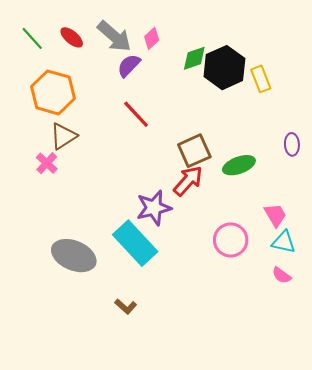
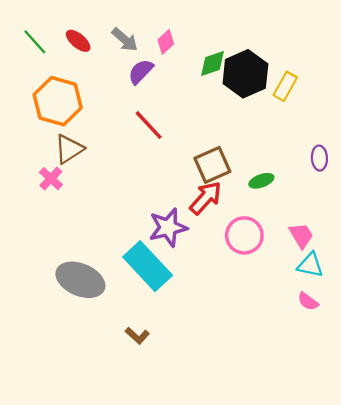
gray arrow: (114, 36) -> (125, 40), size x0.7
yellow rectangle: (261, 79) -> (285, 86), turned 50
green ellipse: (239, 165) -> (261, 181), size x0.7
pink circle: (231, 240) -> (244, 235), moved

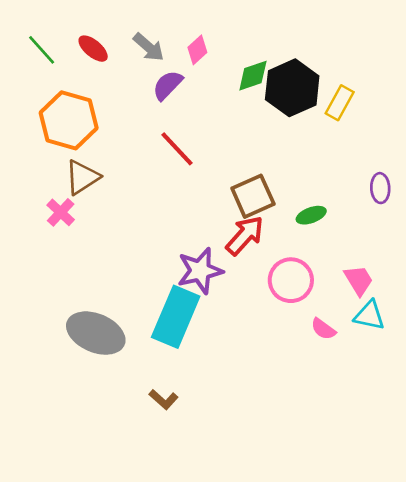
cyan rectangle: (148, 266) -> (176, 317), turned 66
pink semicircle: (308, 301) -> (323, 329), moved

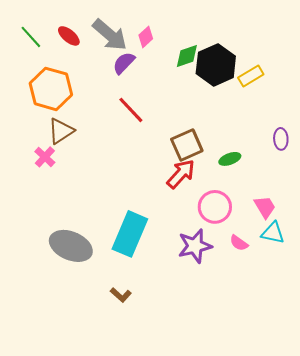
gray arrow: (149, 47) -> (110, 35), size x1.5
yellow rectangle: (340, 103) -> (251, 76), turned 30
purple star: (200, 271) -> (195, 246), moved

